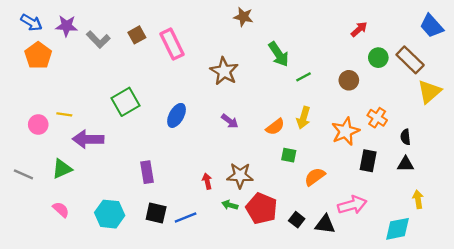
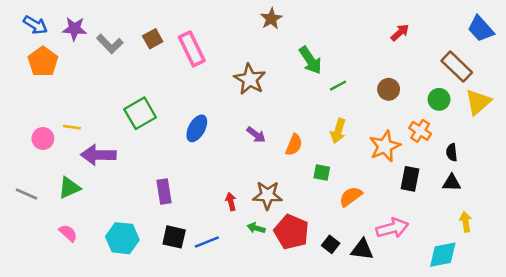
brown star: (243, 17) -> (271, 19), turned 30
green circle: (378, 58) -> (439, 99), moved
orange semicircle: (275, 127) -> (294, 145), moved, turned -30

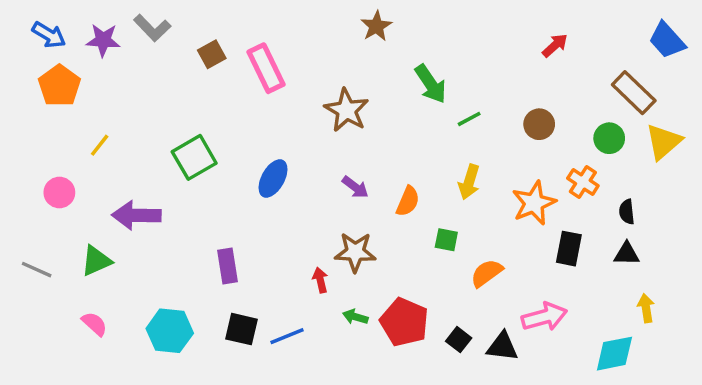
gray L-shape: (110, 44) -> (152, 28), moved
yellow line: (72, 127) -> (100, 145), moved, turned -60
brown star: (267, 195) -> (355, 252), moved

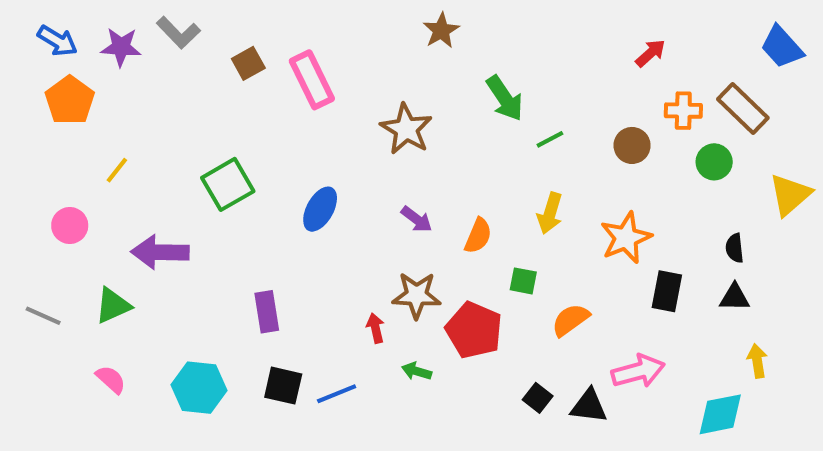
yellow triangle: (663, 142) -> (790, 195), moved
orange cross: (583, 182) -> (683, 111), moved, turned -32
red pentagon: (404, 322) -> (474, 330), moved

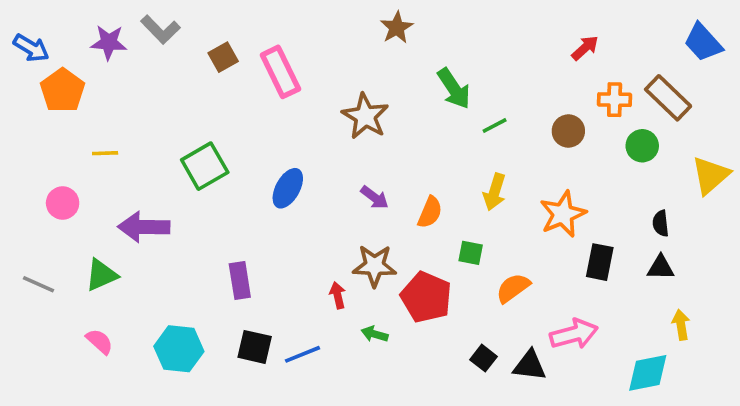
blue arrow: (57, 41) -> (31, 48), moved
yellow line: (117, 170) -> (105, 153), turned 50

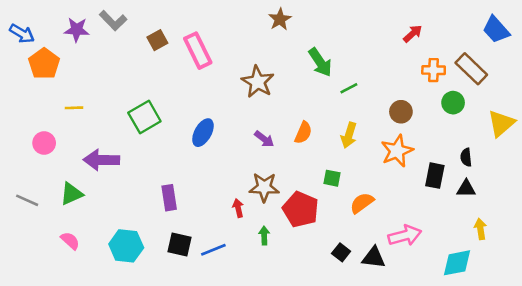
brown circle: (568, 131) -> (401, 112), moved
orange semicircle: (430, 212) -> (303, 133), moved
black rectangle: (600, 262) -> (435, 176), moved
green arrow: (375, 334) -> (264, 235), turned 72

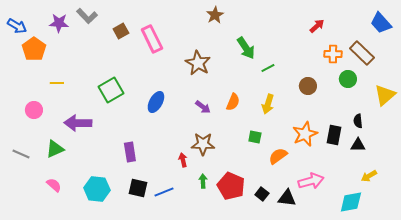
orange star: (397, 151) -> (305, 134), moved
red pentagon: (301, 209) -> (231, 186), moved
yellow arrow: (480, 229) -> (369, 176), turned -112

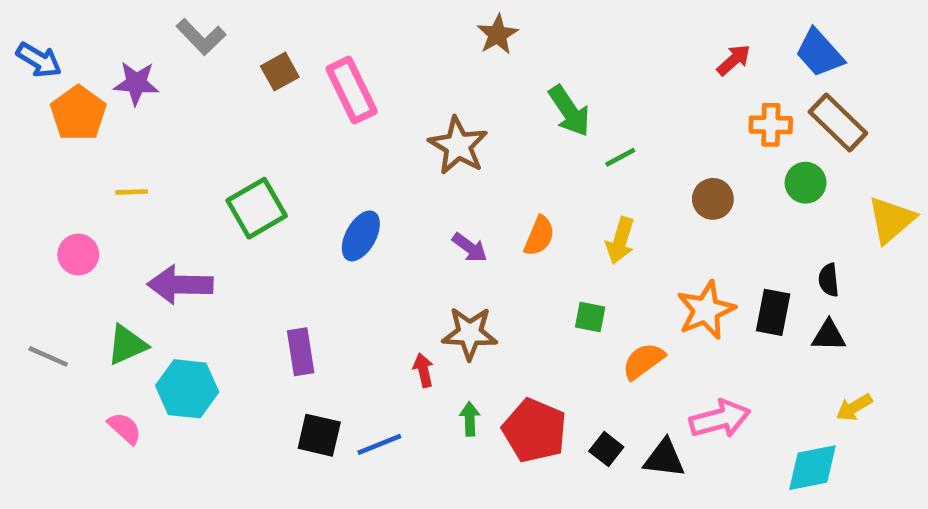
purple star: (59, 23) -> (136, 83), moved
blue trapezoid: (381, 23) -> (819, 53), moved
cyan hexagon: (97, 189) -> (187, 389), moved

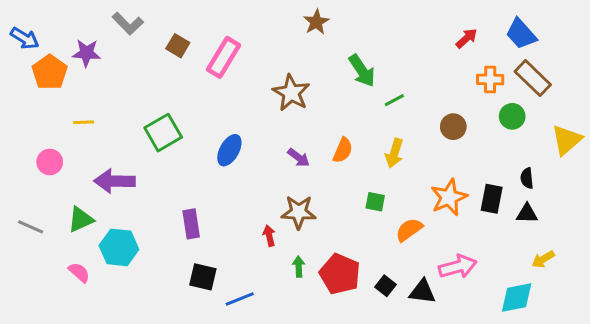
brown square: (280, 72) -> (178, 46), turned -30
pink rectangle: (352, 90) -> (224, 57), turned 57
blue line: (379, 444) -> (240, 299), moved

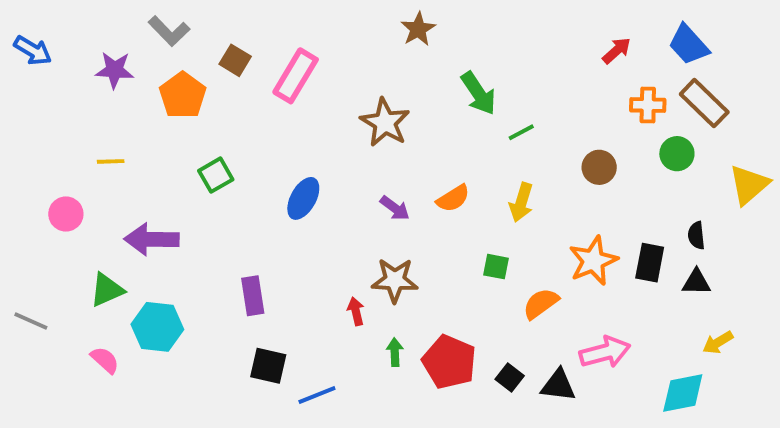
orange pentagon: (50, 72) -> (183, 95), moved
green square: (163, 133) -> (216, 175), size x0.7
orange semicircle: (343, 150) -> (453, 198), turned 35
gray line: (31, 227) -> (31, 321), moved

